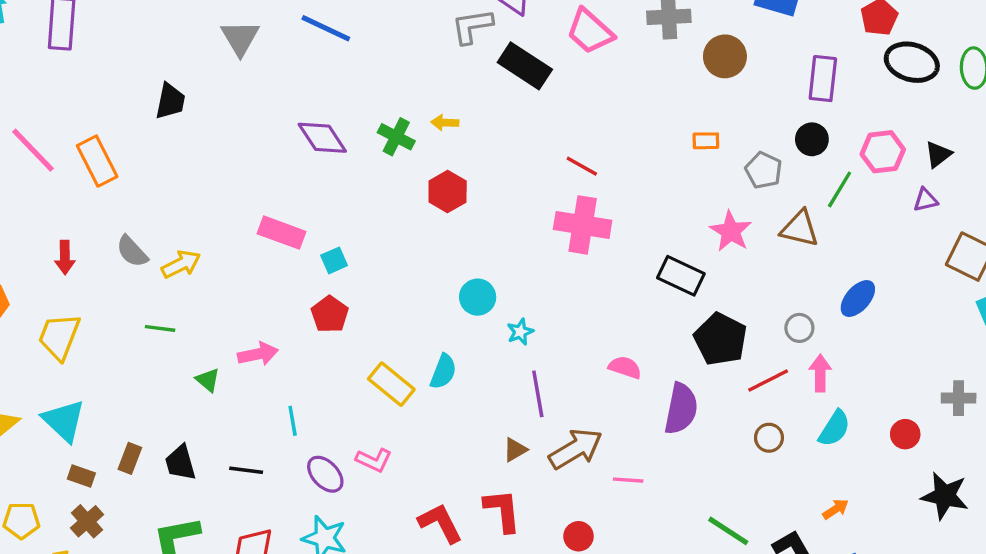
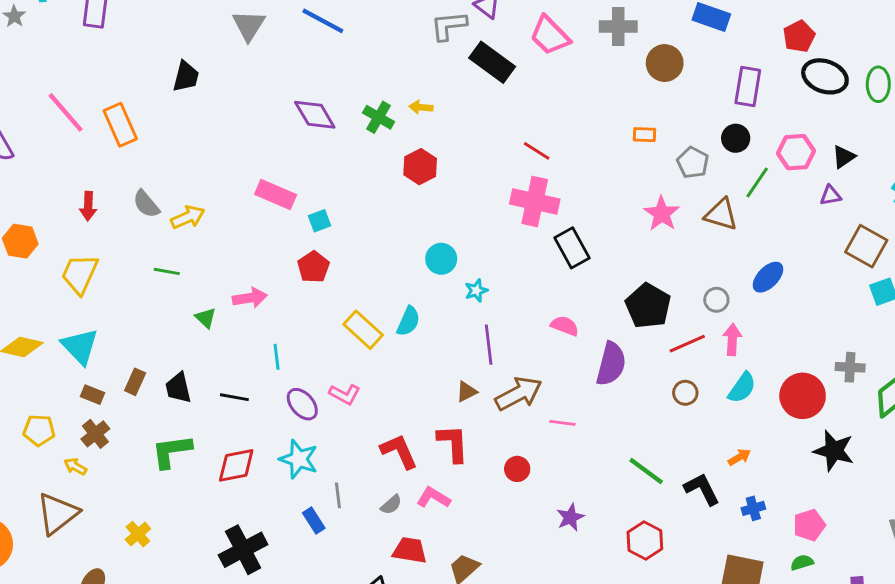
black rectangle: (681, 276) -> (572, 248), moved, turned 33
red circle: (905, 434) -> (803, 396), size x1.8

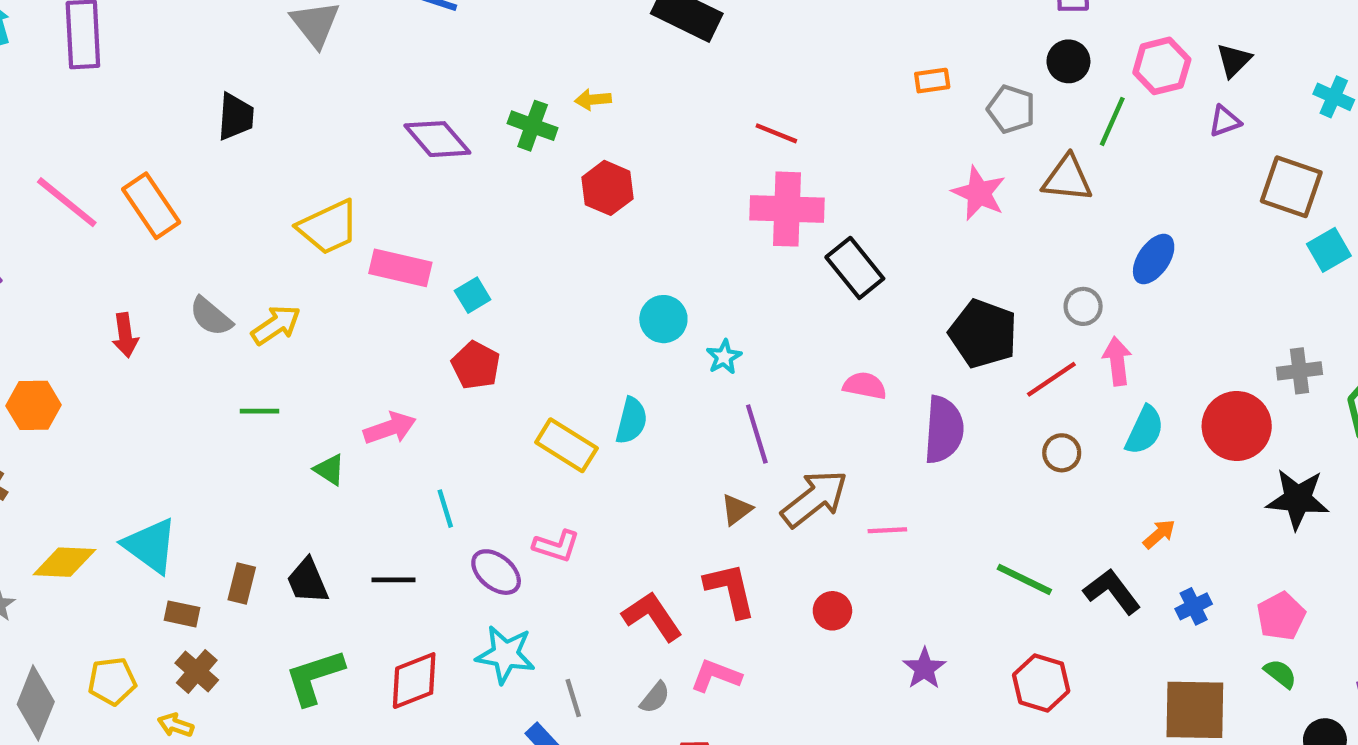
yellow trapezoid: (80, 274) -> (328, 227), moved, turned -129
green semicircle: (802, 562) -> (1280, 674), turned 65

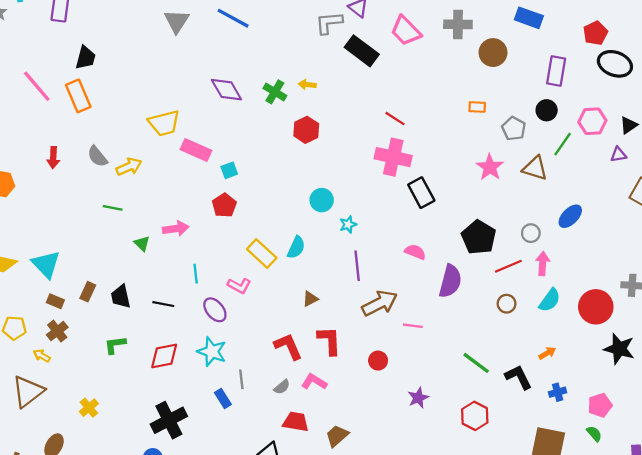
black trapezoid: (236, 117) -> (86, 58), moved
brown triangle: (737, 510) -> (310, 299), moved
pink L-shape: (556, 546) -> (239, 286), moved
green L-shape: (314, 677) -> (115, 345), size x0.7

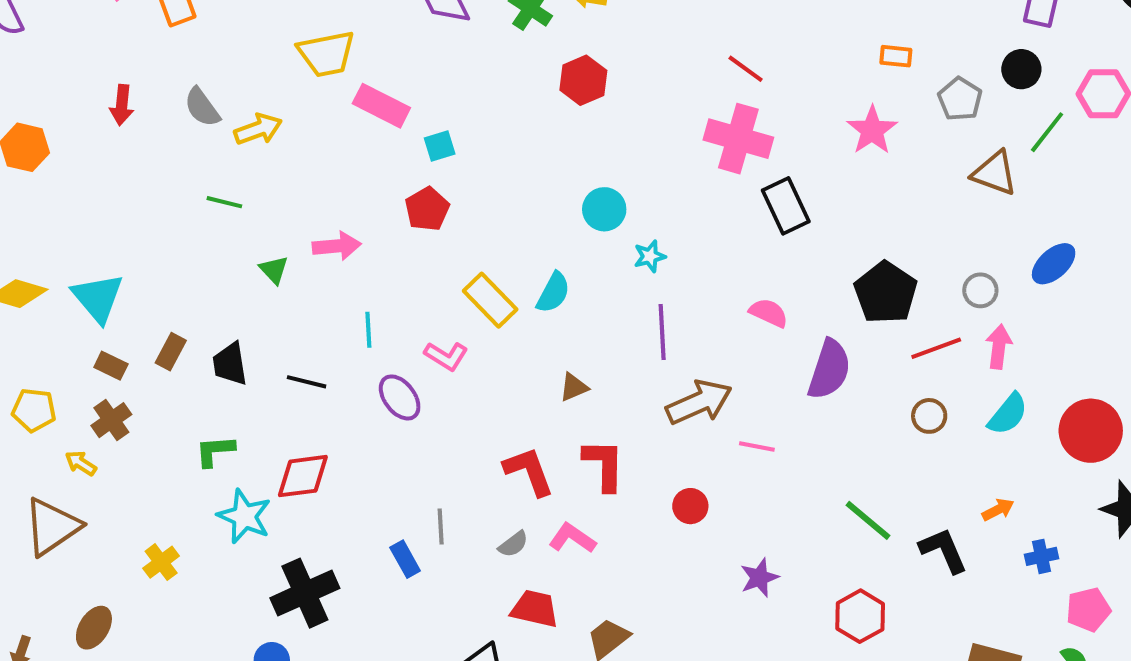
pink star: (490, 167) -> (872, 130), moved
cyan star: (212, 352) -> (244, 516), moved
blue cross: (558, 392) -> (1041, 556), moved

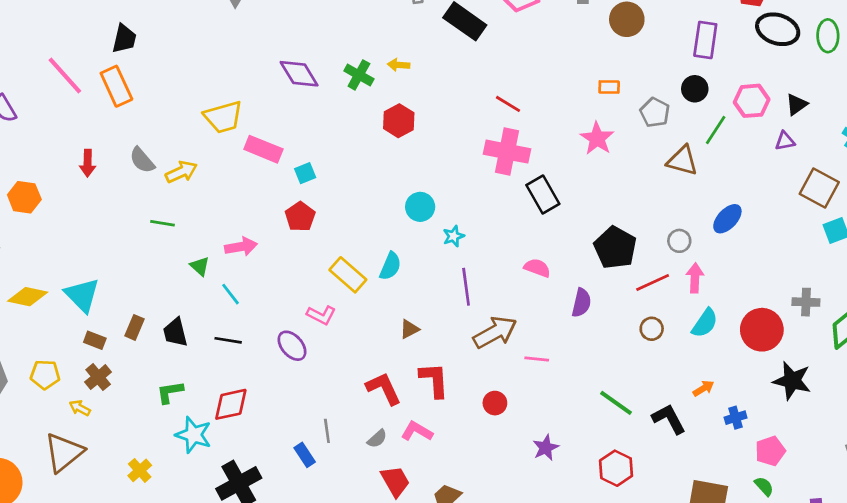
cyan line: (368, 330) -> (230, 294), moved, turned -30
purple semicircle: (829, 369) -> (581, 303), size x0.7
red trapezoid: (535, 609) -> (395, 481), turned 52

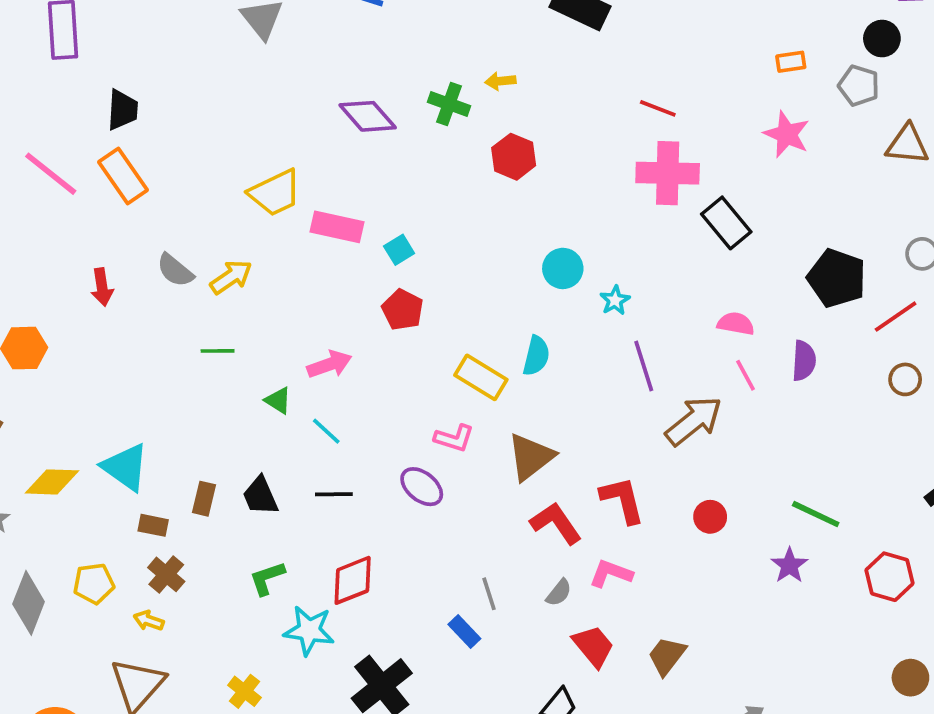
black circle: (695, 89) -> (882, 39), moved
brown triangle: (409, 329) -> (531, 457), moved, size x1.8
pink line: (537, 359) -> (745, 375), moved, turned 65
green line: (616, 403) -> (816, 514), moved

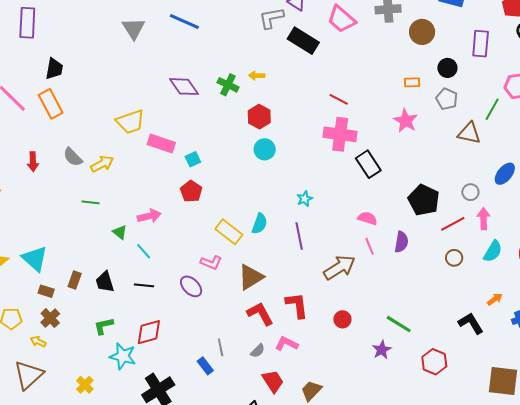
black circle: (882, 39) -> (447, 68), moved
cyan circle: (563, 268) -> (265, 149), moved
purple line: (644, 366) -> (299, 236), moved

